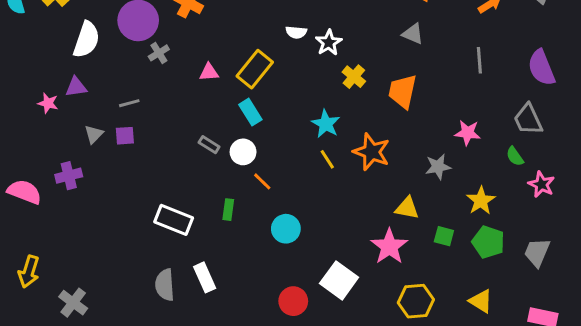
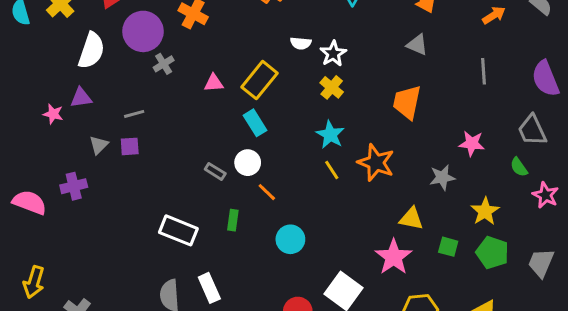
yellow cross: (354, 77) -> (332, 87), moved
gray rectangle: (209, 145) -> (215, 171), moved

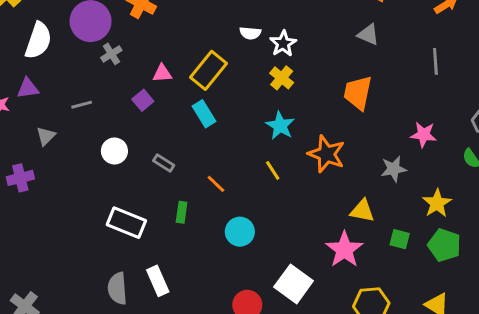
purple square: (130, 146) -> (143, 100), moved, turned -36
white circle: (248, 163) -> (114, 151), moved
yellow line: (332, 170) -> (273, 170), moved

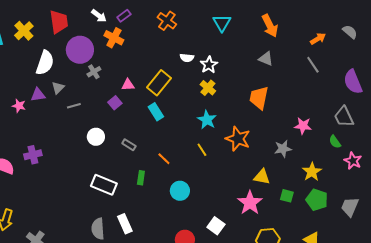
gray line: (435, 61) -> (313, 65), moved, turned -30
gray triangle: (46, 136) -> (58, 88), moved
white square: (294, 284) -> (216, 226), size x0.7

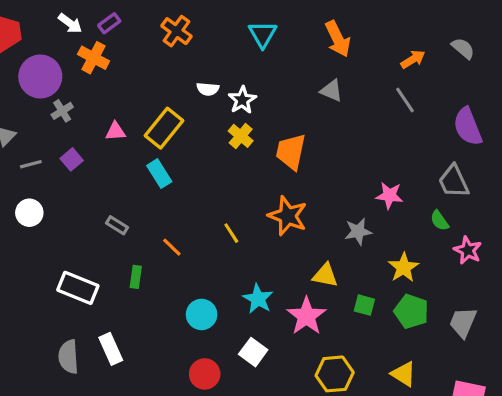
orange trapezoid: (259, 98) -> (291, 152), moved
purple square: (115, 103) -> (72, 159), moved
cyan star: (207, 120) -> (258, 299), moved
white circle: (96, 137) -> (29, 213), moved
cyan circle: (180, 191) -> (202, 314), moved

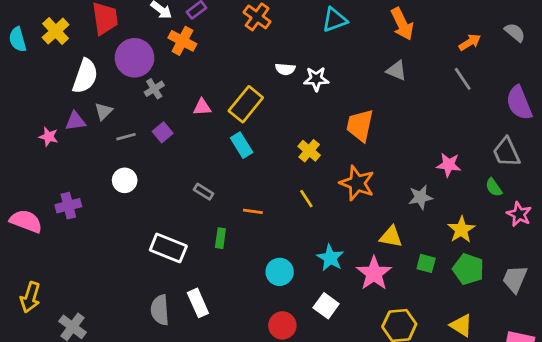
cyan triangle: (263, 34) -> (335, 20), turned 40
white star: (242, 100) -> (316, 79), turned 30
yellow cross: (241, 136) -> (309, 151), moved
orange line: (172, 247) -> (253, 211), turned -36

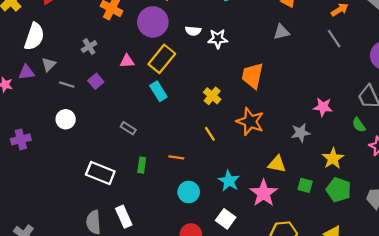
purple circle: (134, 58) -> (153, 22), moved
gray triangle: (397, 70) -> (282, 32), turned -36
gray line: (126, 137) -> (67, 85), turned 32
orange line: (253, 211) -> (176, 157), moved

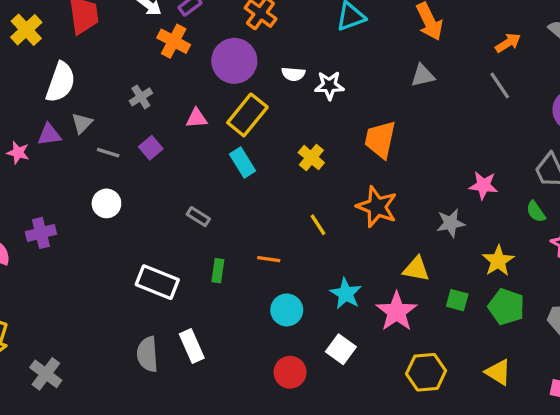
yellow cross: (212, 96) -> (311, 158), moved

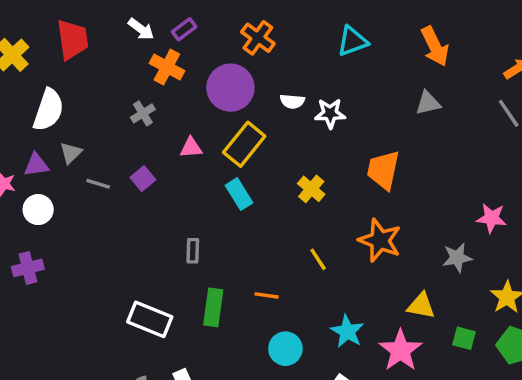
gray cross: (141, 97) -> (143, 113), moved
white circle: (106, 203) -> (38, 210), moved
gray rectangle: (198, 217) -> (193, 251), turned 60
green rectangle: (218, 271) -> (213, 307), size x1.5

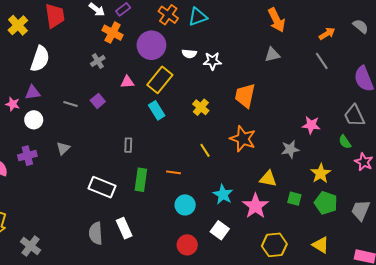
cyan triangle: (352, 41) -> (198, 17), moved
gray triangle: (71, 153) -> (63, 148), moved

